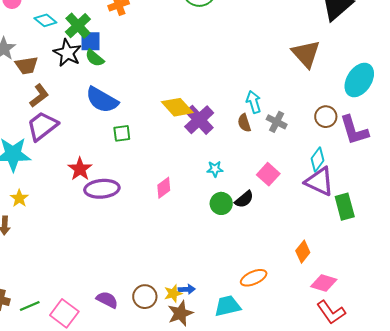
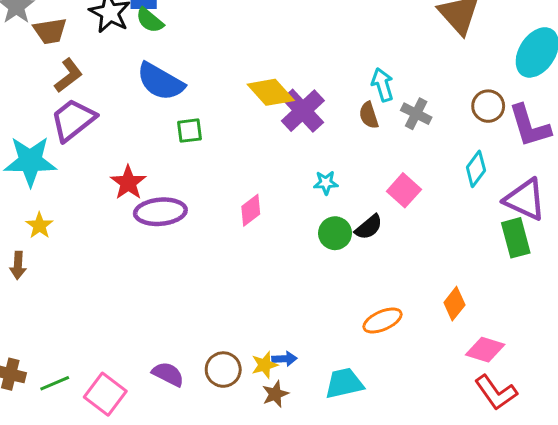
purple triangle: (320, 181) -> (525, 199), moved
orange ellipse: (254, 278) -> (382, 321), moved
brown star: (180, 313) -> (275, 394), size x0.7

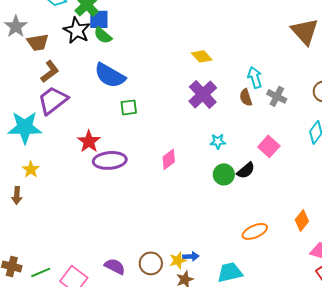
yellow diamond: (271, 92) -> (202, 56), moved, size x0.7

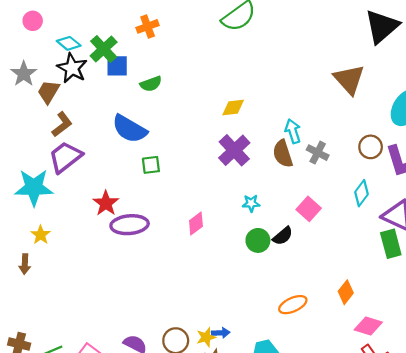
black star: (77, 30) -> (72, 68), moved
green semicircle: (103, 35) -> (151, 84), moved, turned -60
brown trapezoid: (38, 42) -> (48, 92), turned 130
yellow diamond: (202, 56) -> (233, 108), turned -55
brown semicircle: (246, 97) -> (283, 154), size x1.4

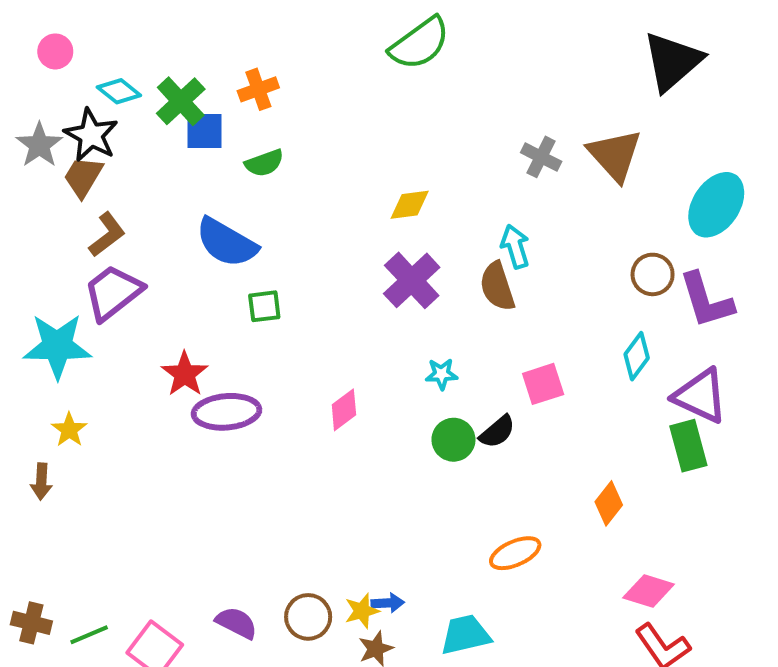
orange cross: (148, 26) -> (258, 89), moved
black star: (72, 68) -> (91, 135), moved
gray cross: (318, 153) -> (541, 157), moved
pink square: (309, 209) -> (543, 384), turned 30
orange diamond: (346, 292) -> (609, 503), moved

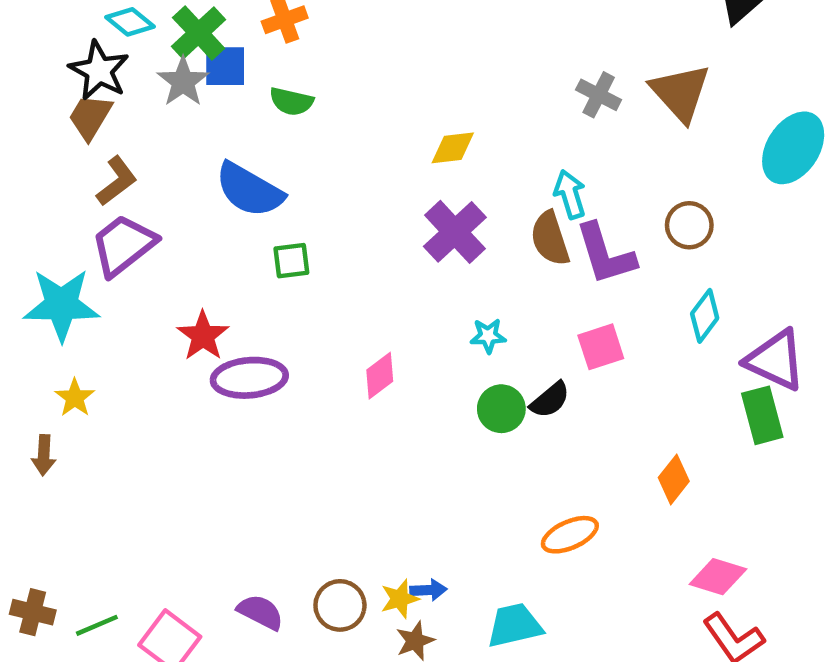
gray star: (39, 145) -> (183, 82), moved
green semicircle: (264, 163) -> (291, 101), turned 33
brown circle: (653, 274) -> (689, 225), moved
purple L-shape: (706, 300) -> (605, 254), moved

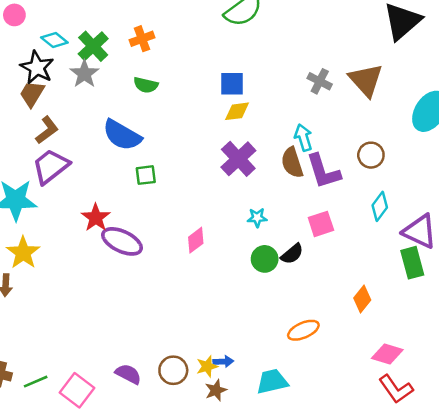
blue square: (225, 66) -> (232, 84), moved
purple ellipse: (249, 378) -> (122, 241), turned 30
yellow star: (75, 398) -> (23, 253), size x1.5

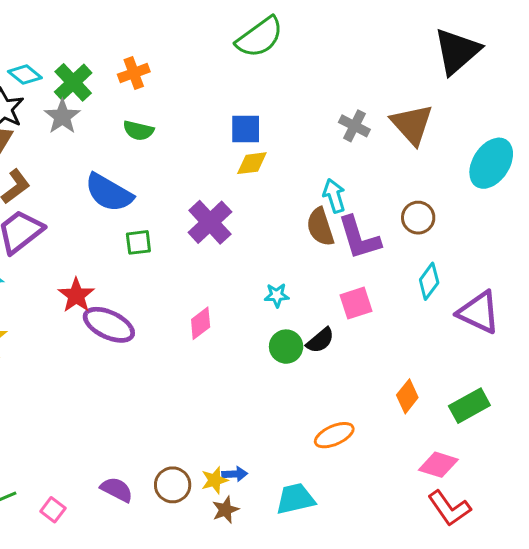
purple cross: (238, 159) -> (210, 222), moved
green rectangle: (412, 263) -> (469, 406), moved, turned 76
pink square: (77, 390) -> (53, 510), size x0.6

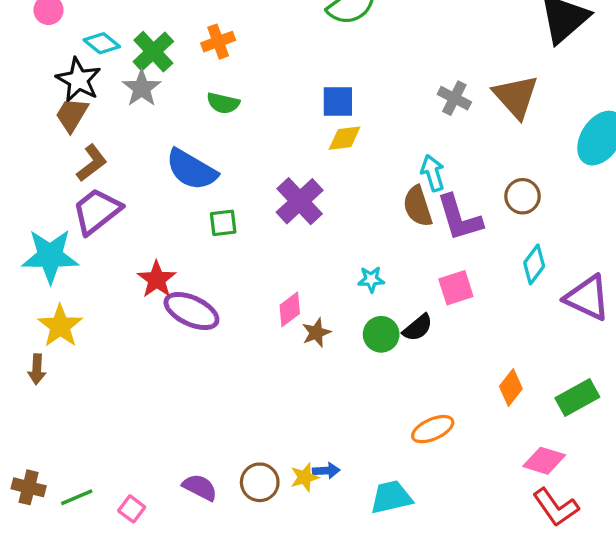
brown star: (225, 510) -> (316, 333), moved

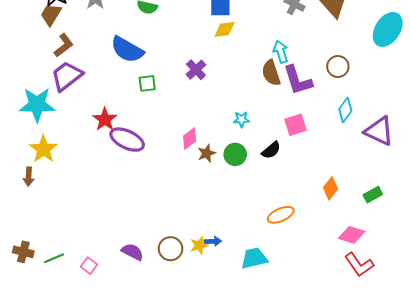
purple cross: (300, 201) -> (196, 70), size x0.7
green circle: (381, 334) -> (235, 154), moved
green rectangle: (577, 397) -> (373, 195), size x0.7

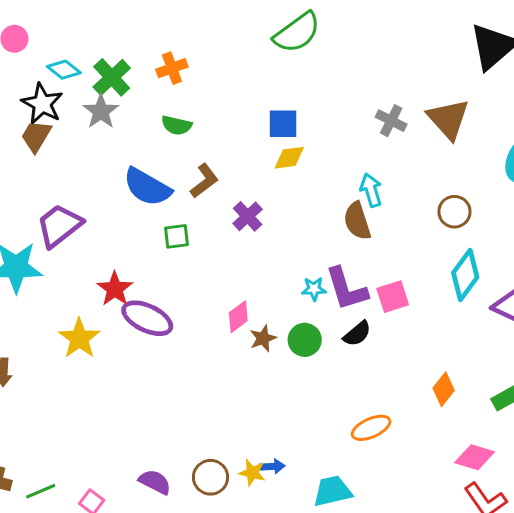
brown L-shape: (64, 45) -> (204, 181), moved
purple L-shape: (298, 80) -> (346, 289), moved
cyan diamond: (345, 110) -> (465, 275), size x1.4
yellow star: (43, 149) -> (79, 338), moved
yellow star: (199, 246) -> (252, 473), turned 30

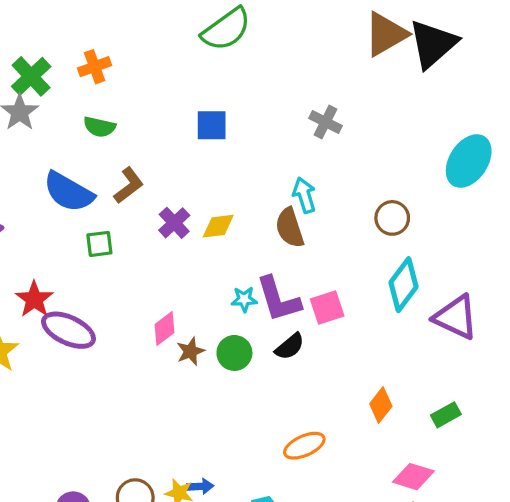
brown triangle: (448, 119) -> (386, 34), moved, turned 42
yellow diamond: (289, 158) -> (218, 226), moved

